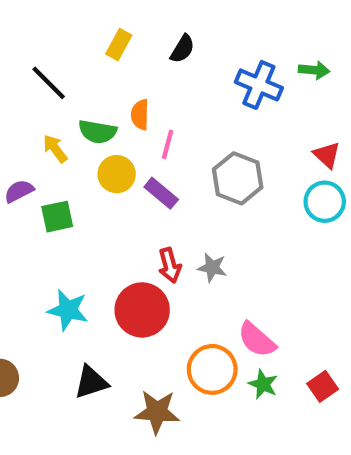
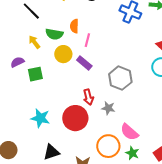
gray hexagon: (238, 178) -> (120, 78), moved
gray star: (212, 268) -> (108, 108), moved

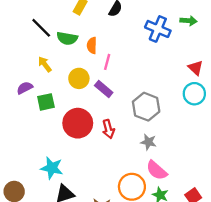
green semicircle: (54, 34) -> (67, 38), moved
gray star: (108, 108) -> (148, 142), moved
cyan star: (40, 118) -> (52, 168), moved
red circle: (75, 118) -> (78, 123), moved

